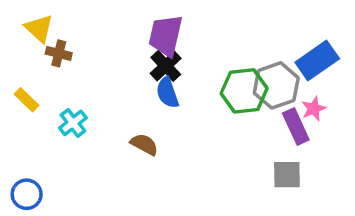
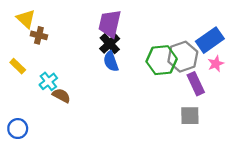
pink star: (314, 109) -> (216, 64), moved
brown semicircle: (144, 144) -> (61, 96), moved

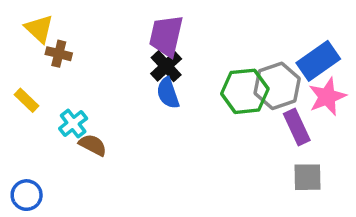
pink star: (216, 64) -> (327, 97), size x1.5
gray square: (190, 116) -> (307, 177), moved

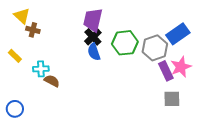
green hexagon: (245, 91) -> (125, 43), moved
pink star: (327, 97) -> (181, 67), moved
cyan cross: (73, 123) -> (41, 69), turned 35

